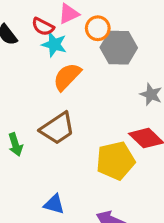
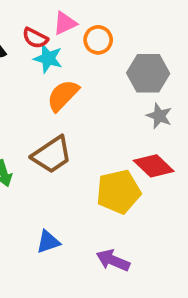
gray hexagon: (119, 48) -> (148, 73), moved
blue triangle: (54, 204) -> (48, 242), turned -35

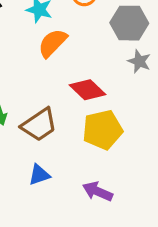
brown trapezoid: (52, 155) -> (39, 125), moved
red diamond: (154, 166) -> (88, 90), moved

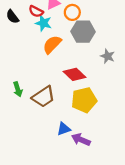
gray hexagon: (129, 23) -> (83, 32), moved
blue triangle: (39, 175) -> (64, 129), moved

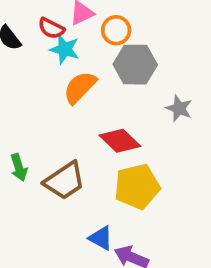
blue triangle: (64, 129) -> (101, 238), turned 48

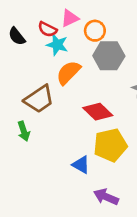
brown trapezoid: (65, 181) -> (39, 99), moved
blue triangle: (101, 238) -> (81, 165), moved

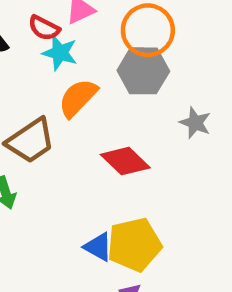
orange circle: (95, 31) -> (148, 30), moved, size x1.5
yellow pentagon: (110, 145) -> (134, 245), moved

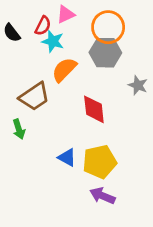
red semicircle: (44, 28) -> (43, 26), turned -90
red diamond: (125, 161) -> (94, 109), turned 40
blue triangle: (98, 247) -> (67, 158), moved

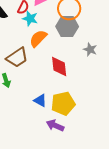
purple arrow: (102, 196) -> (55, 125), moved

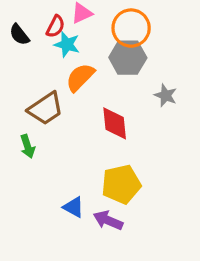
blue triangle: (40, 100) -> (74, 207), moved

